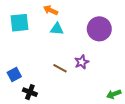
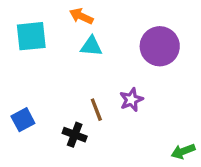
brown line: (60, 68) -> (96, 110), turned 40
black cross: (30, 92) -> (75, 135), moved

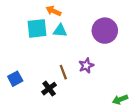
cyan square: (31, 36) -> (37, 28), moved
black cross: (75, 135) -> (49, 89), turned 32

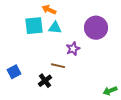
purple star: (86, 66) -> (73, 49), moved
brown line: (63, 72) -> (58, 66), turned -56

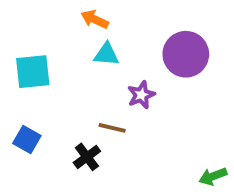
cyan square: (34, 26) -> (33, 72), moved
blue square: (14, 72) -> (27, 140), turned -32

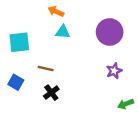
purple star: (141, 95) -> (114, 71), moved
brown line: (112, 128) -> (46, 69), moved

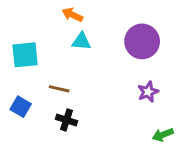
black cross: (51, 93) -> (67, 120), turned -35

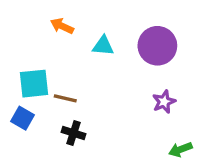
orange arrow: (72, 15) -> (62, 26), moved
cyan triangle: (81, 41) -> (103, 46), moved
cyan square: (25, 55) -> (34, 84), moved

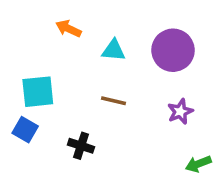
brown line: (65, 98) -> (114, 101), moved

